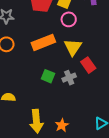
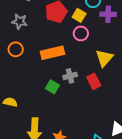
yellow triangle: (73, 47) -> (104, 58), moved
gray cross: (69, 78) -> (70, 76), moved

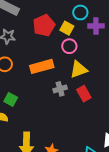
yellow triangle: (104, 58) -> (79, 69), moved, turned 30
green square: (52, 87) -> (11, 99), moved

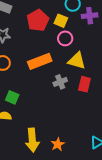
yellow triangle: (79, 69) -> (77, 61), turned 42
red rectangle: (84, 94) -> (84, 84), turned 49

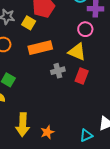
yellow square: (61, 21) -> (29, 23), moved
pink circle: (65, 38) -> (85, 29), moved

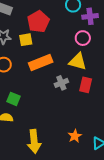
yellow square: (29, 23) -> (26, 40), turned -32
orange star: (47, 132) -> (75, 136), moved

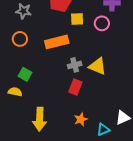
yellow square: (26, 40) -> (77, 19), moved
yellow triangle: (78, 62) -> (98, 66), moved
red rectangle: (86, 85) -> (75, 87), moved

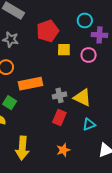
orange rectangle: (57, 42) -> (31, 84), moved
cyan triangle: (103, 130) -> (89, 124), moved

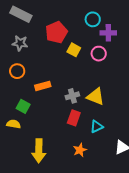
yellow square: (64, 50) -> (74, 50), turned 32
orange rectangle: (31, 84) -> (43, 86), size x0.7
cyan triangle: (89, 124) -> (97, 127), moved

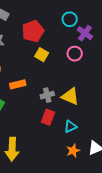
purple cross: (108, 33) -> (85, 33), turned 35
yellow square: (74, 50) -> (42, 55), moved
orange star: (80, 150) -> (73, 151), moved

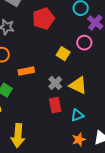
yellow square: (42, 55) -> (63, 54), moved
gray cross: (47, 95) -> (55, 83), turned -32
red rectangle: (48, 117) -> (55, 105), turned -35

